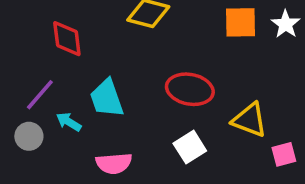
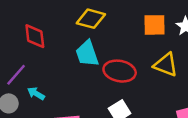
cyan trapezoid: (107, 98) -> (87, 54), moved
yellow triangle: (249, 120) -> (166, 65), moved

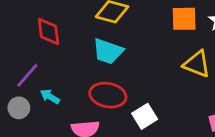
cyan trapezoid: (87, 54) -> (108, 51), turned -52
red ellipse: (120, 71) -> (108, 95), moved

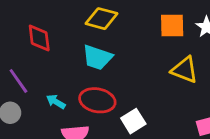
purple line: (27, 75) -> (18, 81), turned -76
cyan arrow: (50, 97) -> (56, 102), moved

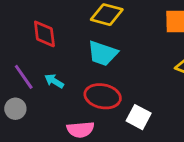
cyan arrow: (56, 102) -> (54, 81), moved
white square: (133, 121) -> (139, 117), turned -30

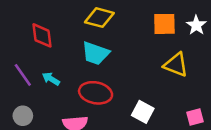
gray circle: (15, 109) -> (23, 116), moved
white square: (139, 117) -> (143, 112), moved

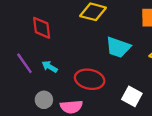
cyan trapezoid: (96, 53) -> (118, 47), moved
gray circle: (23, 116) -> (44, 100), moved

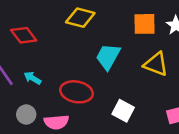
red diamond: (42, 28) -> (24, 35), turned -30
cyan trapezoid: (118, 47) -> (108, 57), turned 100

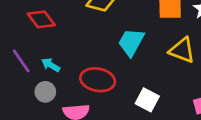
gray circle: (26, 114) -> (45, 92), moved

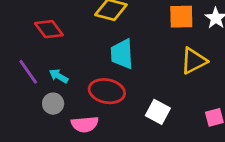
cyan trapezoid: (131, 42) -> (122, 54), moved, turned -32
yellow triangle: (182, 50) -> (194, 61), turned -48

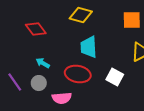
purple line: (28, 72) -> (15, 82), moved
white square: (158, 112) -> (115, 77), moved

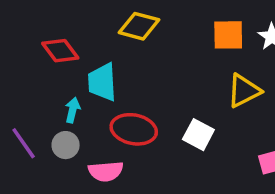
cyan trapezoid: (89, 47) -> (102, 82), moved
cyan arrow: (43, 63) -> (73, 110), turned 72

